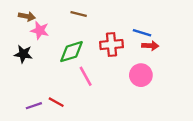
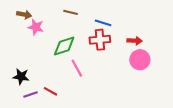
blue line: (142, 33) -> (103, 23), moved
black star: (23, 54) -> (21, 77), moved
pink circle: (141, 75) -> (140, 60), moved

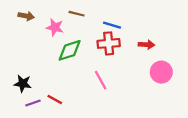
pink star: (36, 27) -> (55, 27), moved
pink circle: (140, 60) -> (161, 72), moved
pink line: (77, 68) -> (101, 80), moved

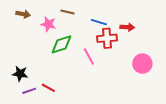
red cross: (109, 43) -> (107, 38), moved
red arrow: (146, 45) -> (127, 27), moved
pink line: (101, 80) -> (89, 56), moved

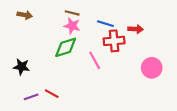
pink star: (48, 24) -> (72, 26), moved
black star: (20, 74) -> (22, 67), moved

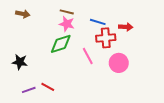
pink circle: (152, 68) -> (119, 63), moved

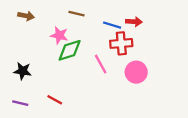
pink star: (67, 24) -> (59, 35), moved
red arrow: (126, 27) -> (134, 22), moved
purple line: (29, 90) -> (20, 103), moved, turned 32

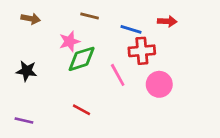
red arrow: (134, 22) -> (167, 21), moved
pink star: (59, 35) -> (69, 41), turned -30
black star: (23, 71) -> (27, 71), moved
red line: (55, 100) -> (82, 110), moved

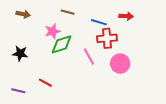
red line: (82, 110) -> (45, 83), moved

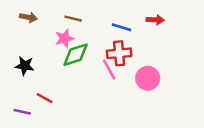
brown line: (68, 12) -> (73, 19), moved
red cross: (107, 38) -> (119, 53), moved
red line: (45, 83) -> (45, 98), moved

